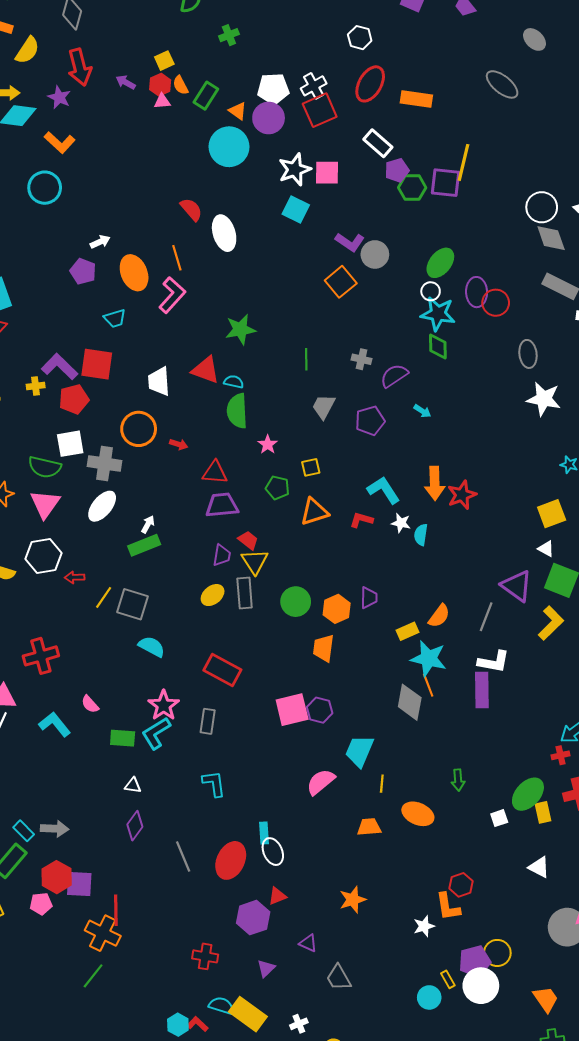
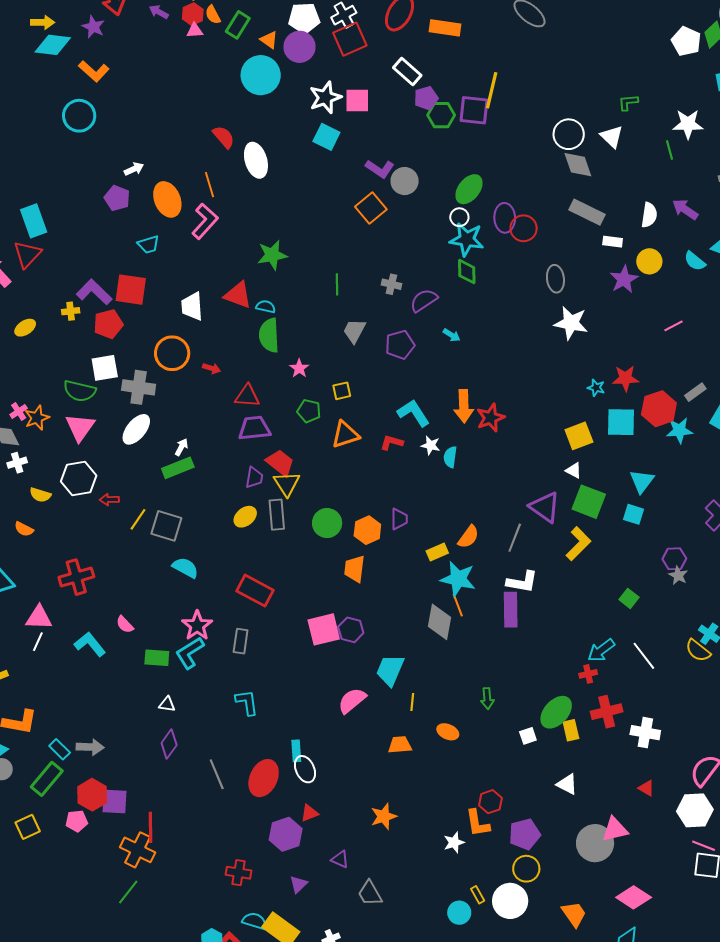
red trapezoid: (248, 540) -> (280, 463), size x1.4
orange ellipse: (418, 814) -> (448, 732), size x0.7
purple pentagon: (475, 961) -> (525, 834), moved

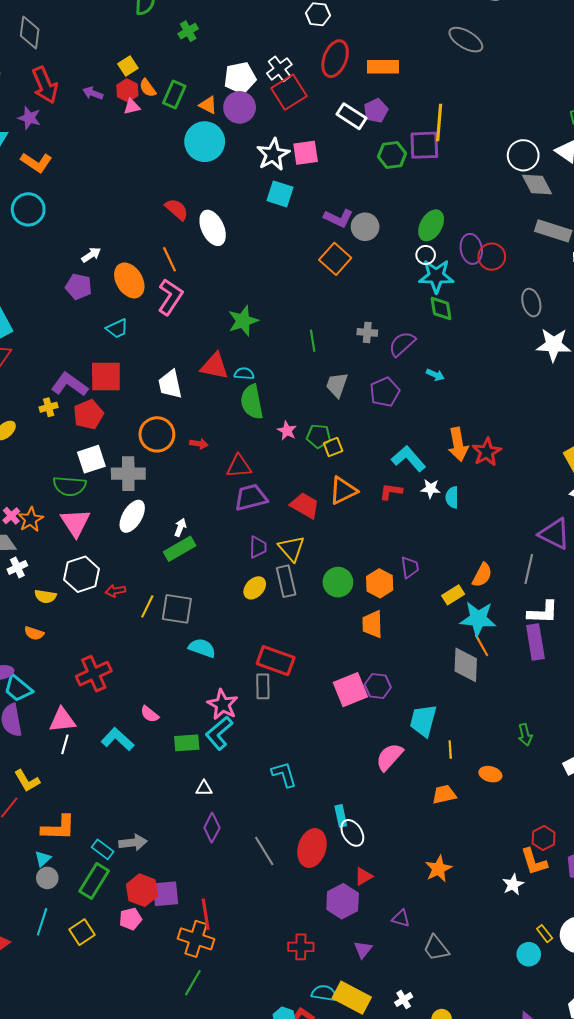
purple pentagon: (426, 98) -> (376, 111), moved
green pentagon: (309, 411) -> (319, 436), moved
red trapezoid: (280, 463) -> (305, 506), moved
gray rectangle: (241, 641) -> (263, 686), moved

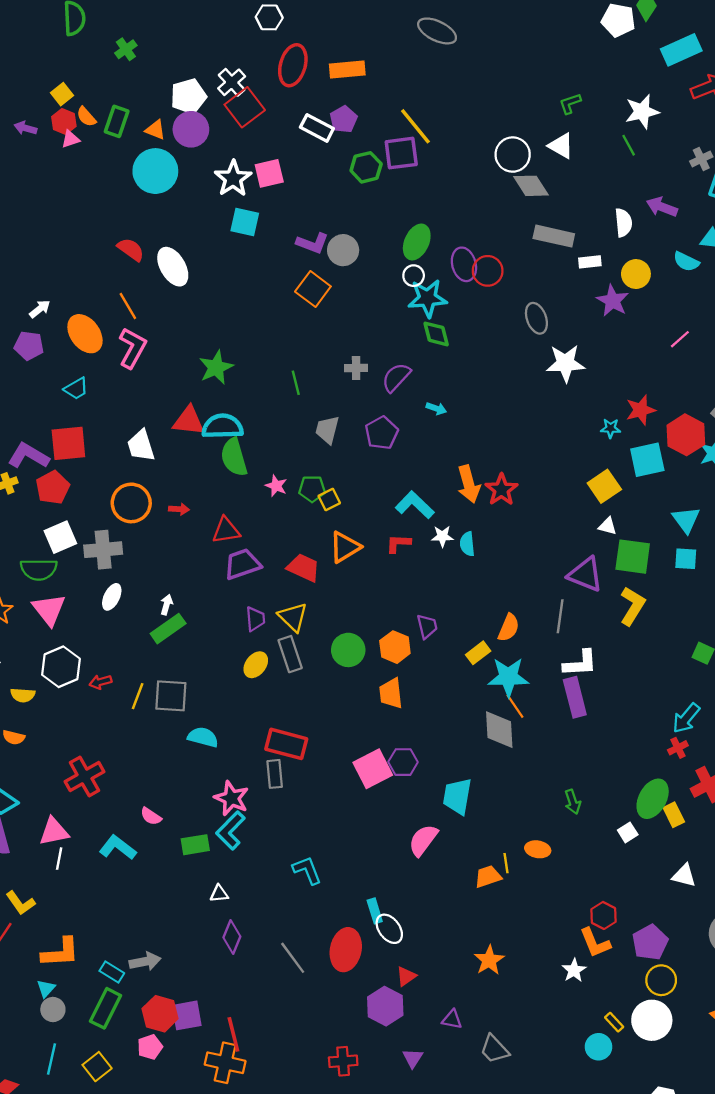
yellow line: (439, 123) -> (415, 126), turned -39
cyan semicircle: (244, 374) -> (223, 426), size x1.8
white ellipse: (132, 516) -> (112, 597), size x0.7
yellow line: (450, 750) -> (506, 863), moved

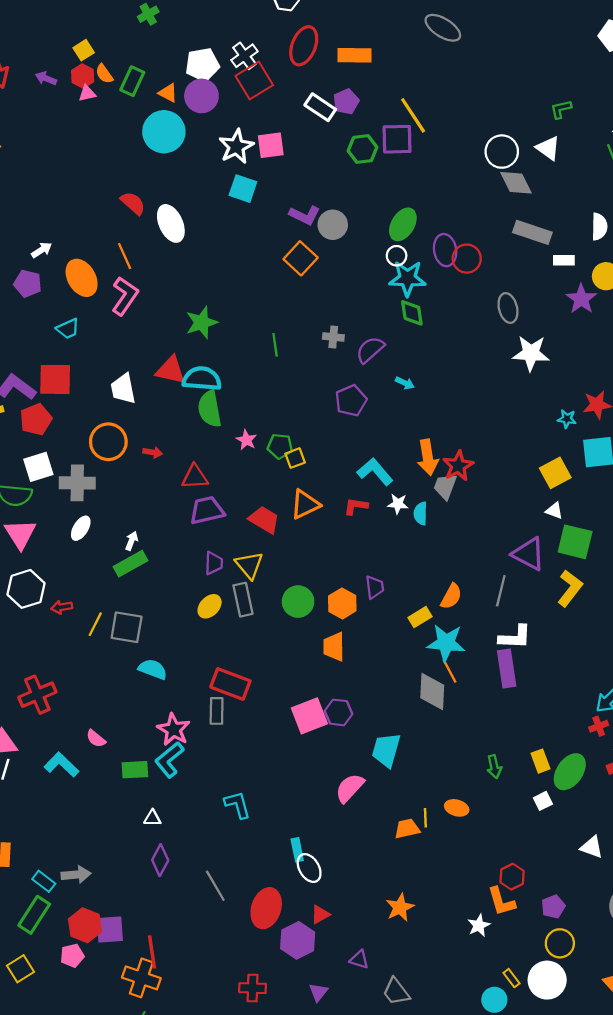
gray trapezoid: (327, 430) -> (445, 486), moved
yellow rectangle: (674, 815) -> (541, 761), moved
purple pentagon: (650, 942) -> (553, 907), size x0.7
red ellipse: (346, 950) -> (266, 908), moved

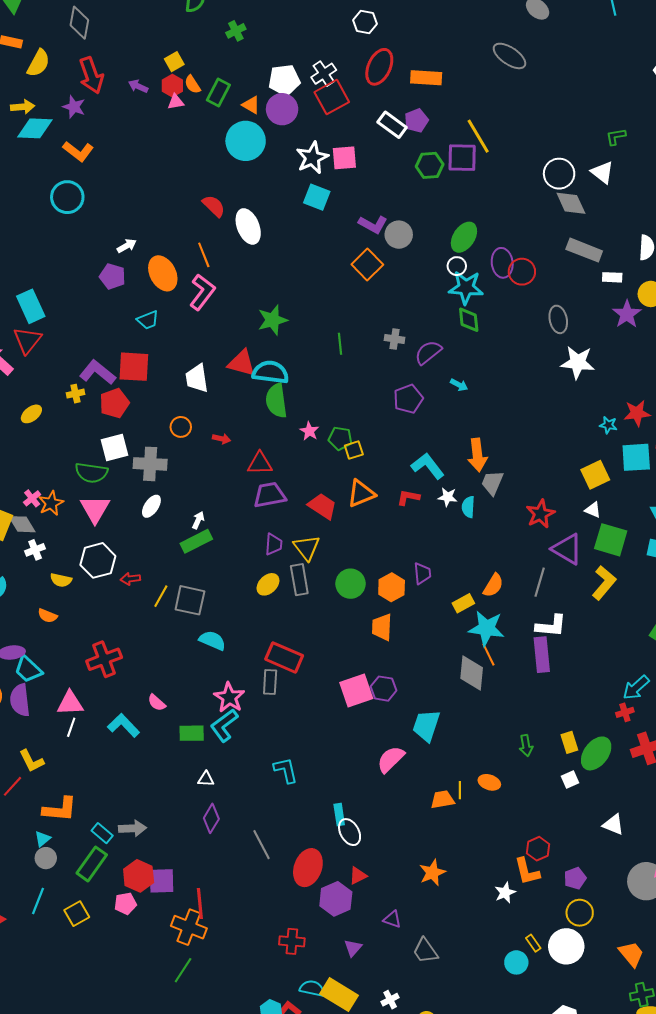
orange circle: (108, 442) -> (181, 427), size x0.6
red star: (458, 466) -> (540, 514), moved

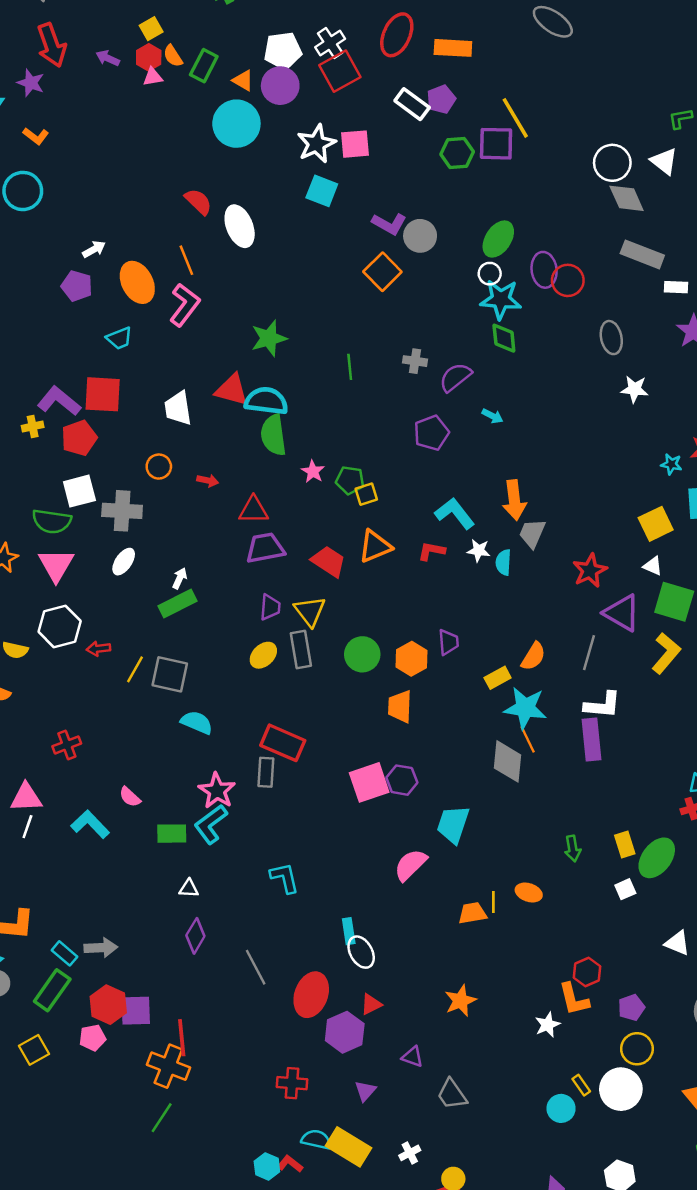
orange L-shape: (78, 151) -> (36, 136), size x0.7
white star: (578, 362) -> (635, 389), size x0.7
red cross: (104, 659) -> (67, 745), size x0.7

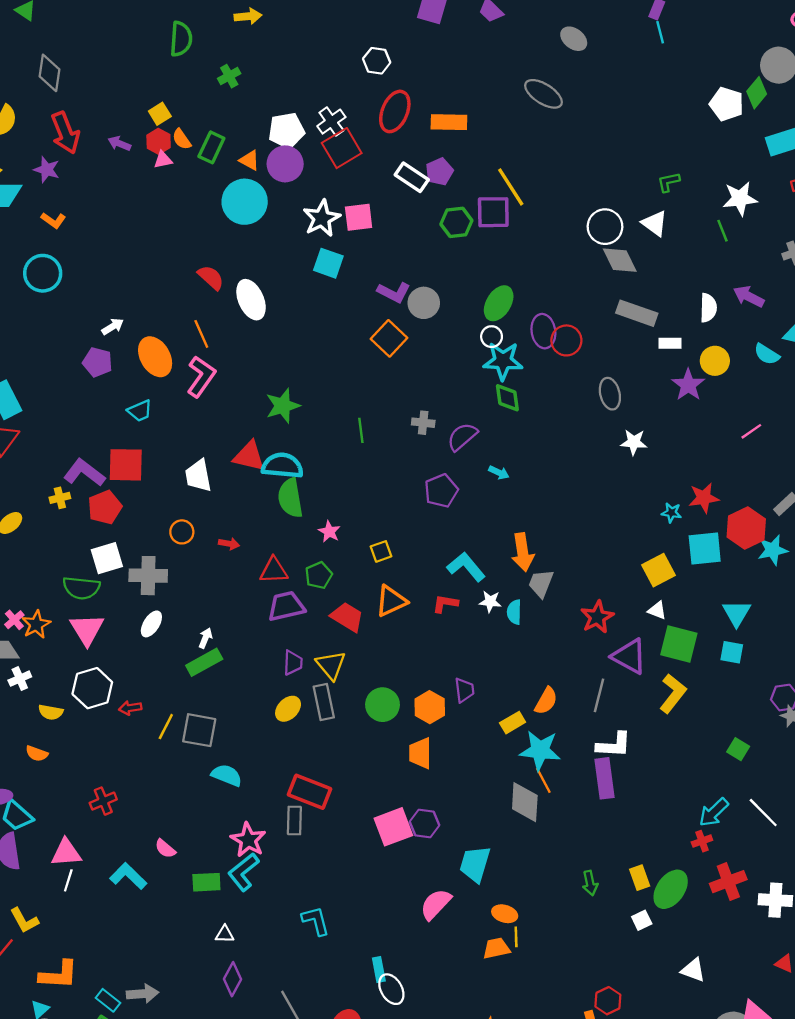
green pentagon: (350, 480) -> (319, 575), moved, turned -30
orange ellipse: (529, 893) -> (505, 914), moved

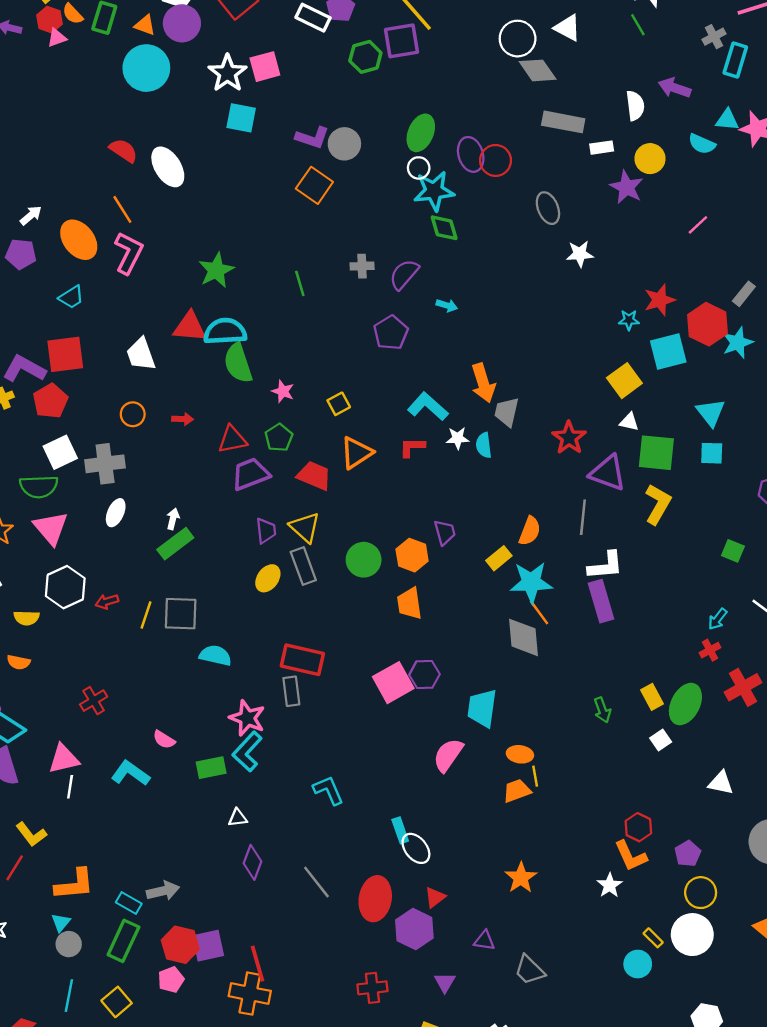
cyan arrow: (714, 812) -> (718, 619), size x0.7

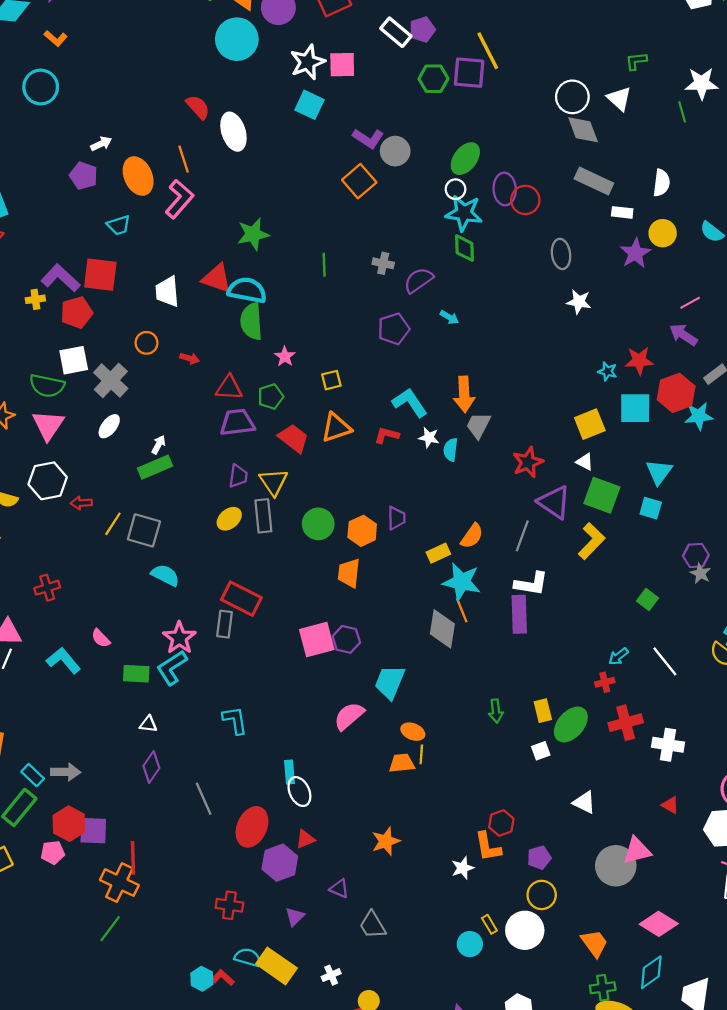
purple arrow: (675, 88) -> (683, 335), moved
gray cross: (105, 464) -> (111, 381), turned 36

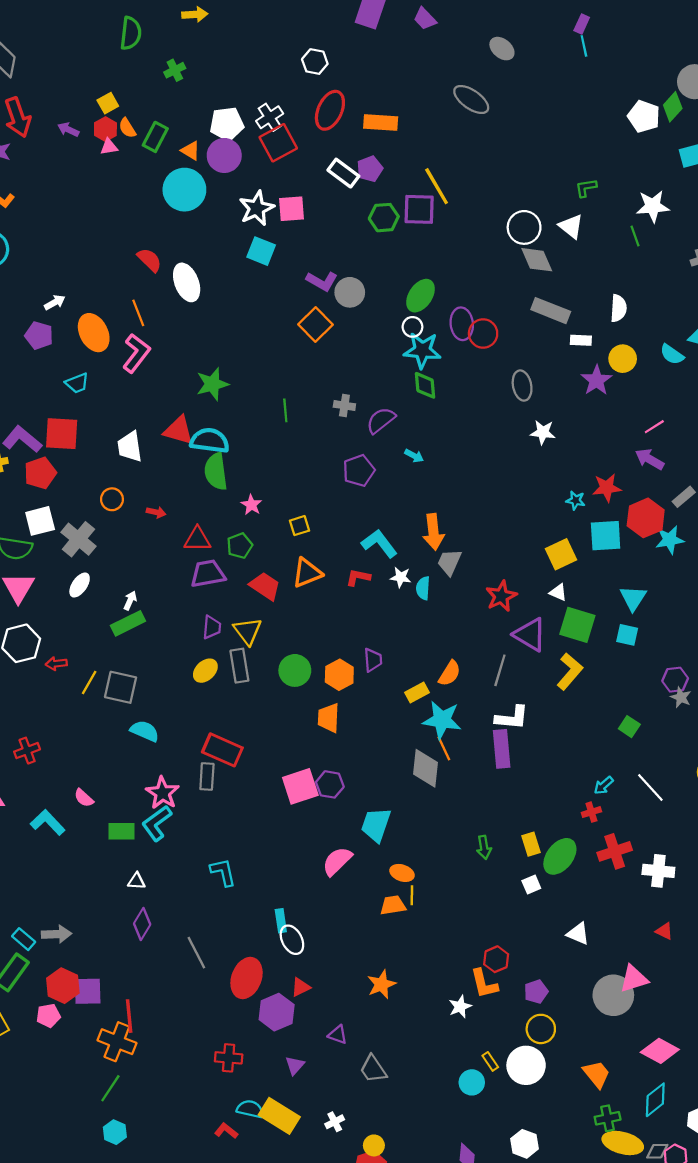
cyan hexagon: (202, 979) -> (115, 1132), moved

